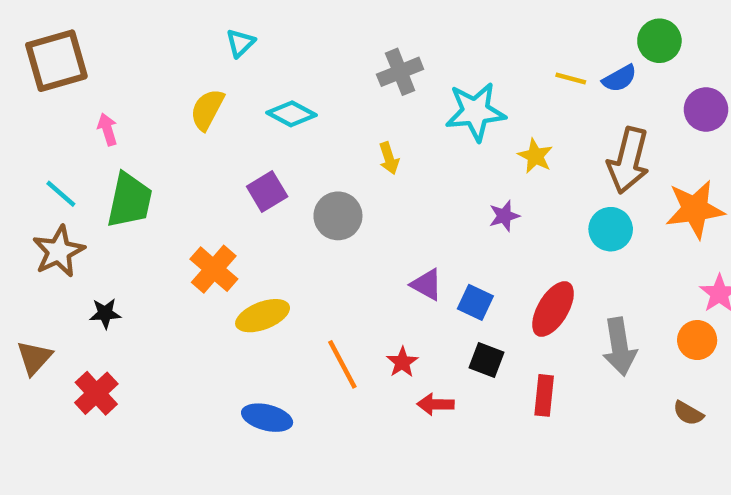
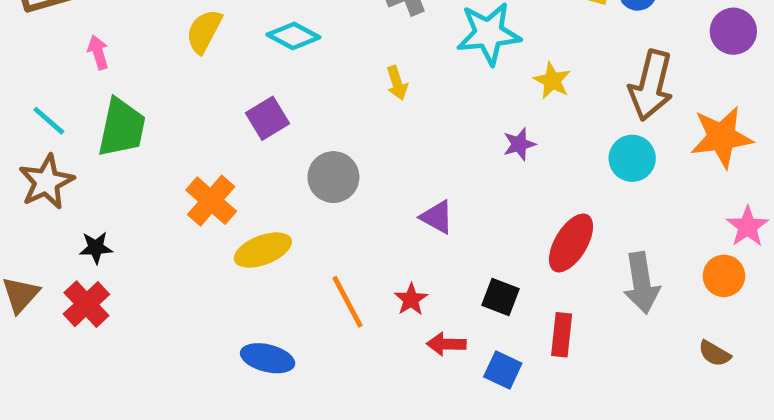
gray circle: (338, 216) -> (333, 177), moved
blue square: (475, 302) -> (503, 370), moved
red cross: (96, 393) -> (86, 304), moved

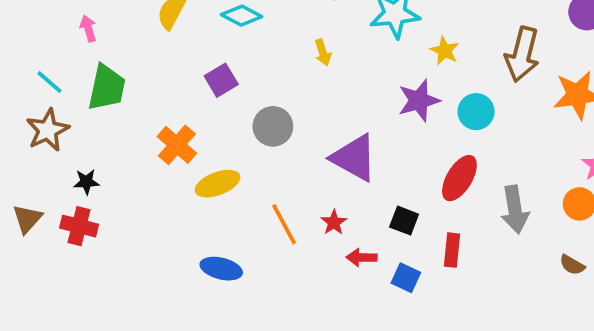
purple star: (519, 144) -> (419, 101), size x1.6
cyan circle: (632, 158) -> (476, 112), moved
purple triangle: (437, 217) -> (354, 158), size x1.8
red cross: (86, 304) -> (79, 226), turned -33

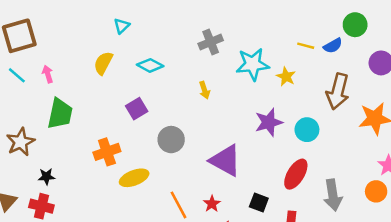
yellow star: (445, 51) -> (286, 77), moved
cyan line: (49, 82) -> (17, 75), moved
orange cross: (177, 145) -> (107, 152), turned 30

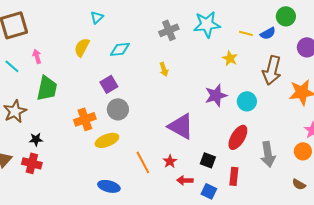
cyan star: (253, 64) -> (207, 24), moved
cyan diamond: (150, 65) -> (120, 49), turned -35
cyan line: (17, 75) -> (12, 66), moved
gray circle: (171, 140) -> (118, 109), moved

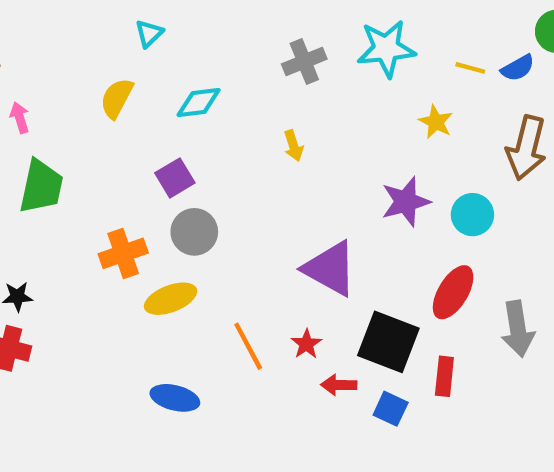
black square: (208, 160) -> (388, 342), size x1.8

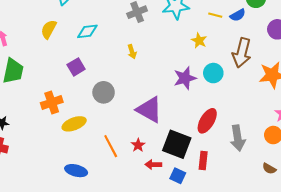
cyan circle: (472, 215) -> (213, 73), moved
gray circle: (194, 232) -> (104, 92), moved

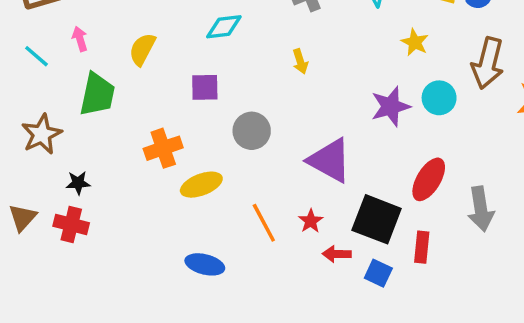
yellow semicircle: (49, 29) -> (142, 49), moved
purple square: (76, 67) -> (205, 87), turned 30

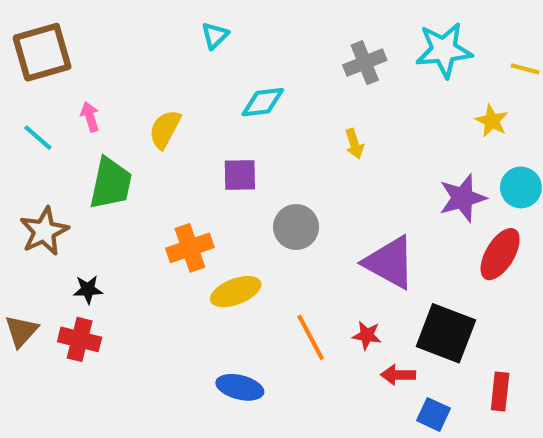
red ellipse: (429, 179) -> (500, 254), moved
red star: (311, 221) -> (367, 335), turned -30
red rectangle: (422, 247) -> (500, 392), moved
blue square: (378, 273) -> (433, 414), moved

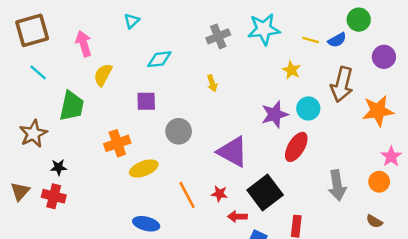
pink arrow: (90, 117) -> (84, 44), moved, size x1.5
cyan line: (38, 138) -> (38, 72), moved
black square: (446, 333) -> (265, 193), turned 32

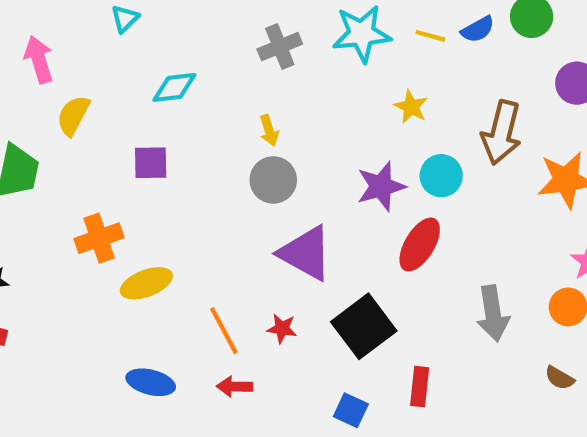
yellow line: (311, 40) -> (430, 36), moved
blue semicircle: (337, 40) -> (478, 29), moved
gray circle: (179, 131) -> (273, 180), moved
red arrow: (237, 217) -> (235, 387), moved

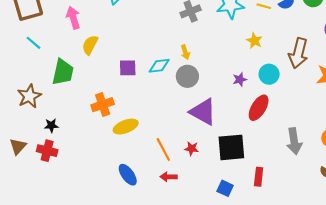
cyan diamond: (174, 87) -> (159, 66), moved
purple star: (381, 186) -> (240, 79), size x0.6
black square: (364, 326) -> (231, 147), turned 32
blue ellipse: (151, 382) -> (128, 175), turned 40

